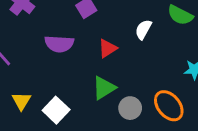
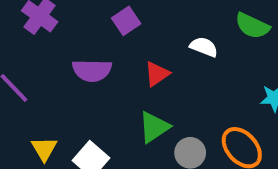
white semicircle: (143, 29) -> (204, 47), turned 84

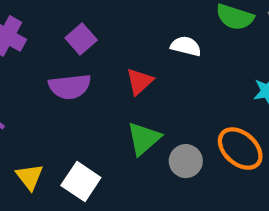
purple square: (126, 21) -> (81, 39), moved

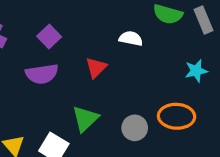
green triangle: (144, 139) -> (85, 119), moved
orange ellipse: (240, 149) -> (177, 116), turned -36

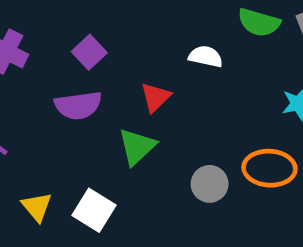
green triangle: (85, 119) -> (137, 147), moved

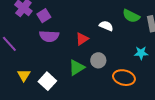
purple square: (89, 52) -> (44, 16), moved
green triangle: (137, 147) -> (77, 68), moved
gray circle: (210, 184) -> (98, 60), moved

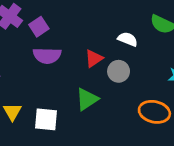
gray circle: (98, 60) -> (119, 71), moved
white square: (47, 81) -> (46, 119), turned -36

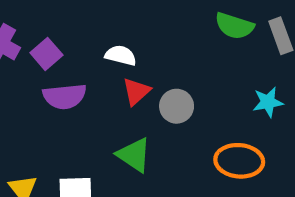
white semicircle: (128, 39) -> (121, 55), moved
green triangle: (87, 99) -> (134, 155), turned -45

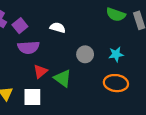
red triangle: (136, 91) -> (40, 71), moved
cyan star: (268, 102) -> (116, 54), moved

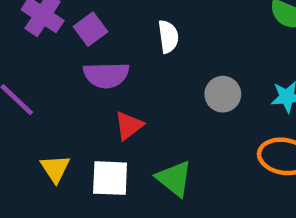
white semicircle: (58, 28) -> (168, 37), turned 64
green triangle: (63, 78) -> (174, 178), moved

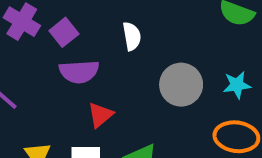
gray circle: (223, 94) -> (181, 85), size x1.4

